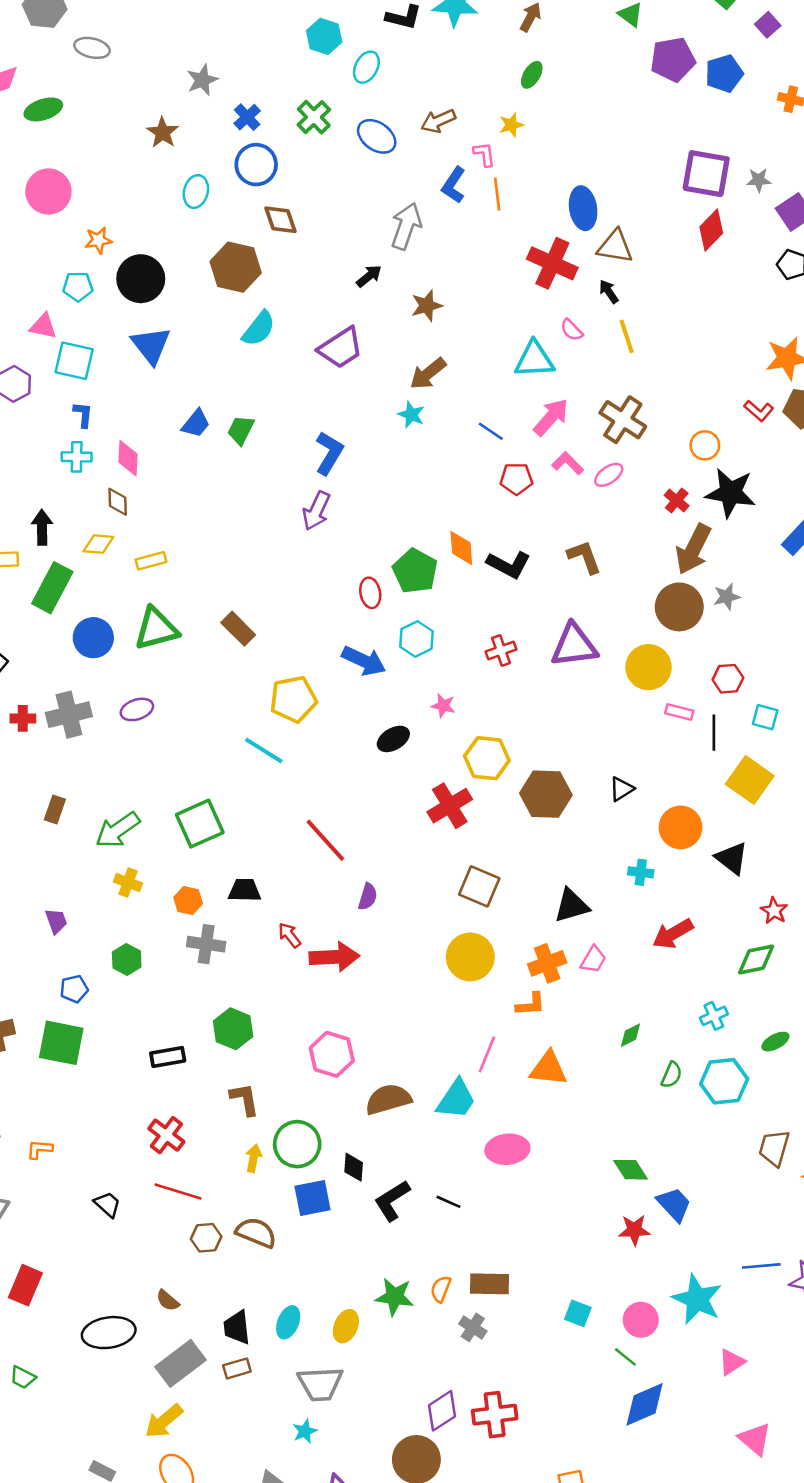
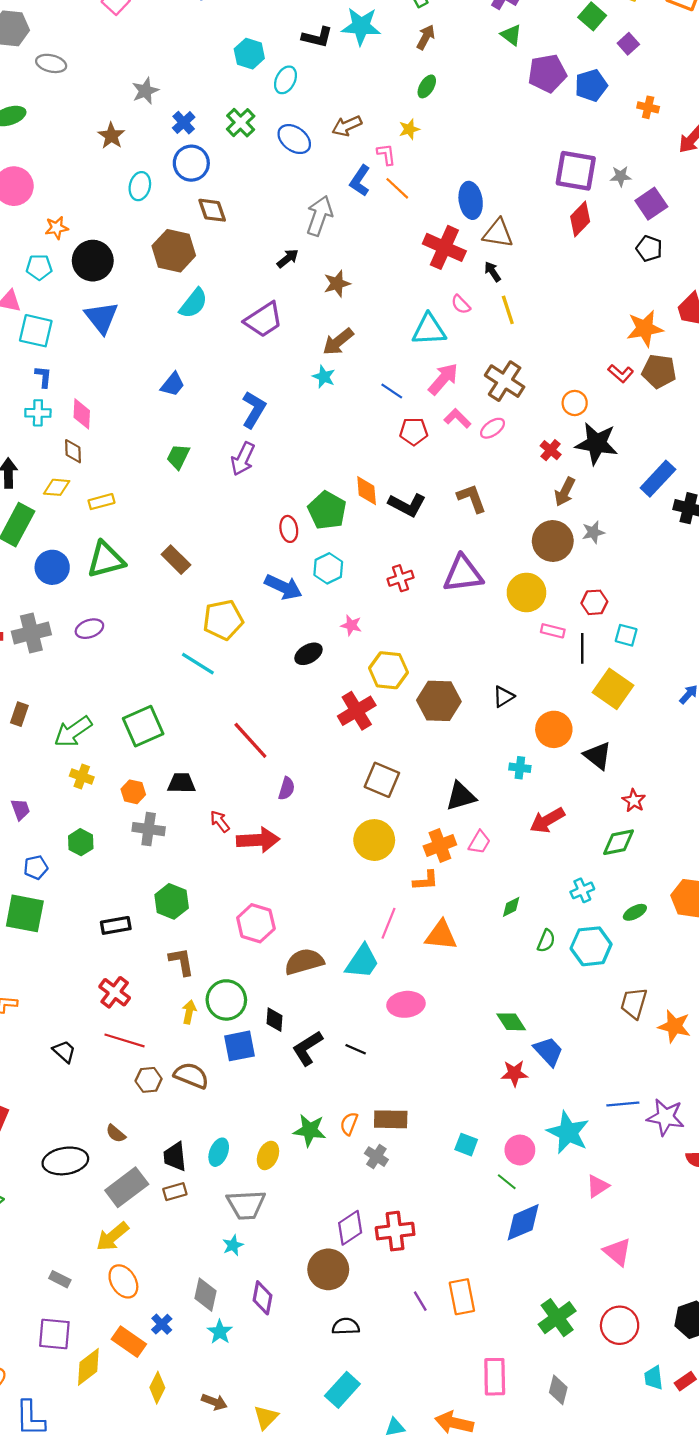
orange line: (497, 194) -> (397, 188), turned -40
blue trapezoid: (196, 424) -> (173, 384), moved
green trapezoid: (241, 430) -> (178, 457), moved
brown arrow: (693, 549) -> (565, 492), size x0.7

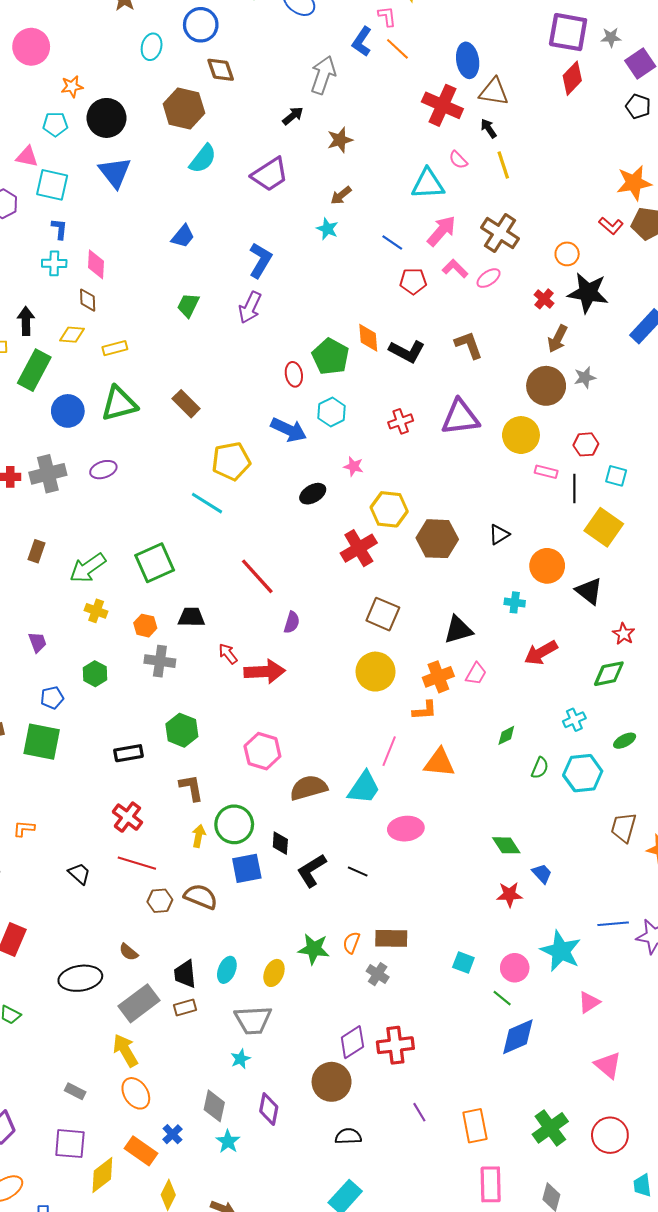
brown arrow: (338, 342) -> (341, 195), size x0.7
blue trapezoid: (548, 1051) -> (542, 874), size x0.7
yellow arrow: (112, 1237) -> (125, 1050), turned 100
orange rectangle: (462, 1297) -> (475, 1126), moved

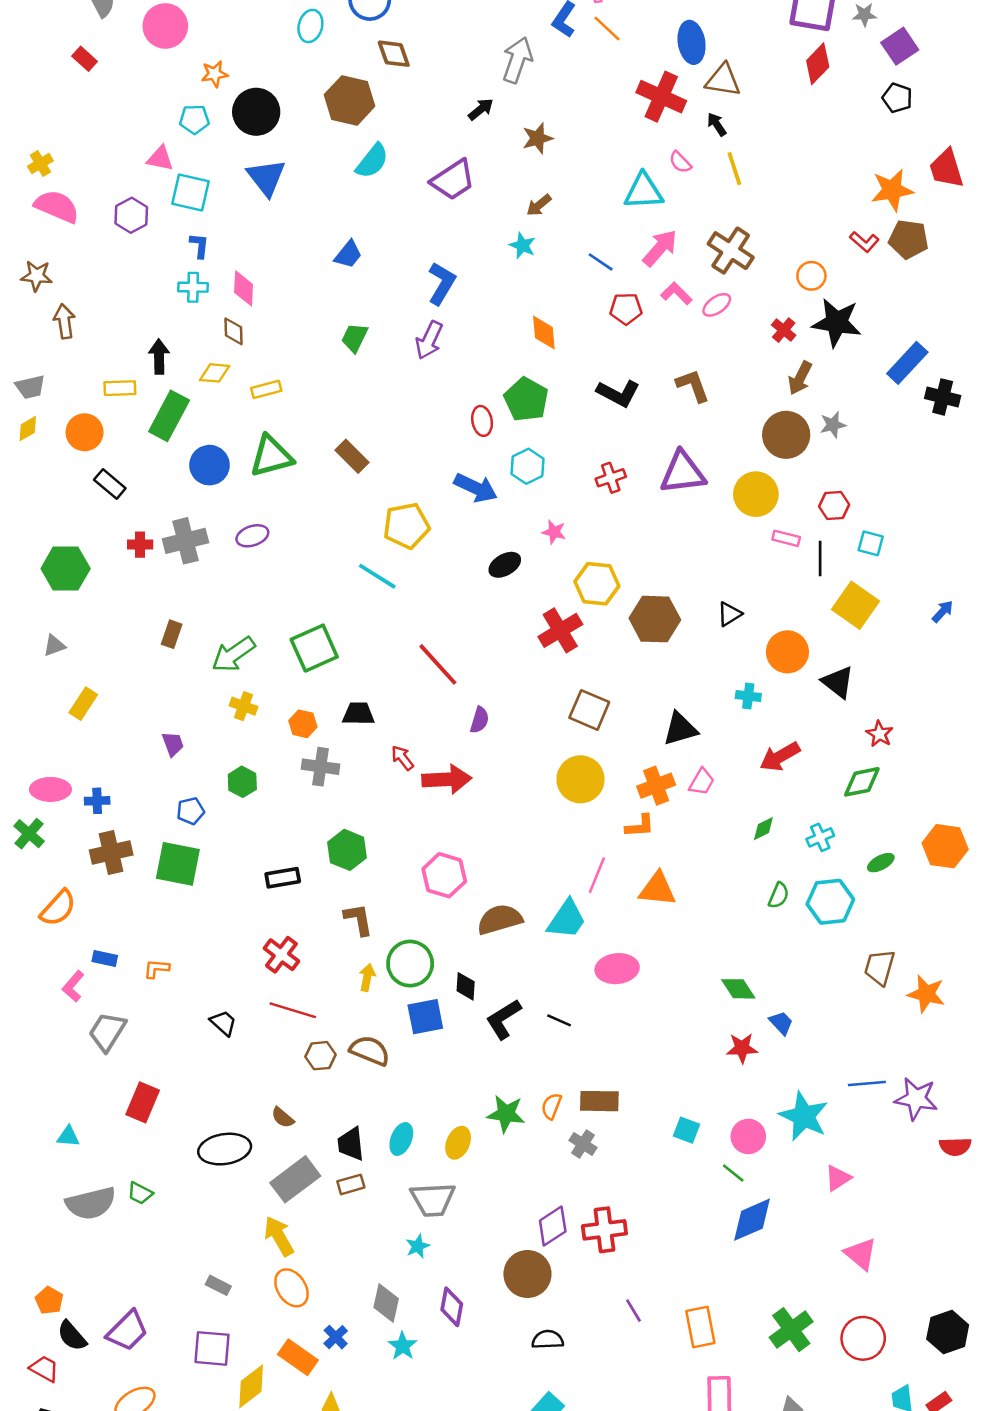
orange diamond: (368, 338) -> (544, 333), moved
green diamond: (506, 735) -> (763, 829), moved

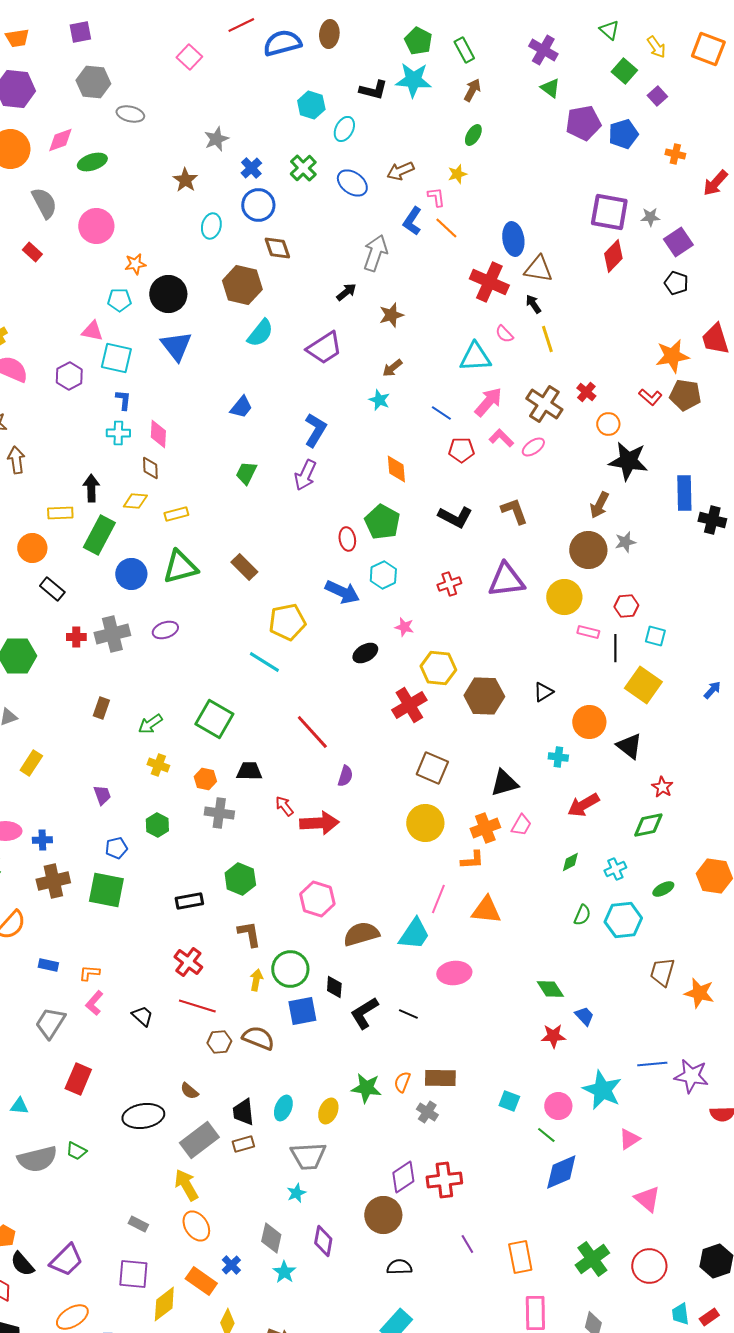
red cross: (784, 330) -> (586, 392), moved
blue rectangle: (907, 363) -> (684, 493), turned -44
green square: (314, 648) -> (214, 719), turned -36
green arrow: (233, 654) -> (150, 724), size x0.7
pink L-shape: (73, 986) -> (94, 1003), moved

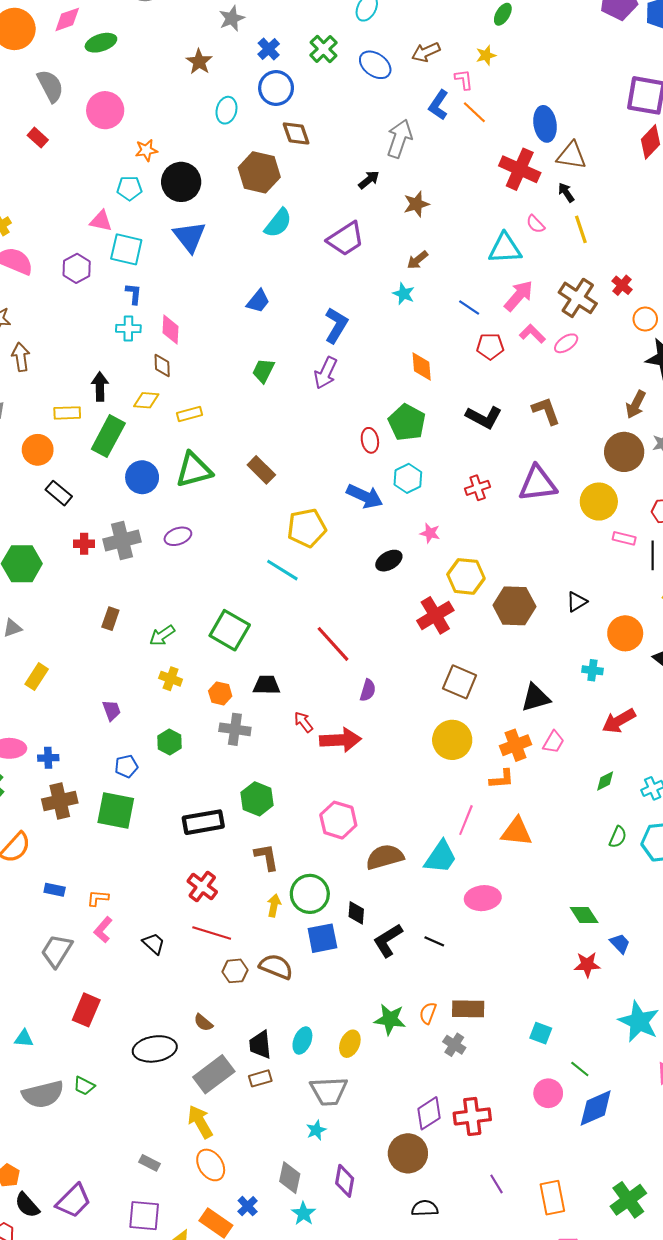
black rectangle: (189, 901) -> (203, 822), size x1.4
pink circle: (558, 1106) -> (548, 1093), moved

